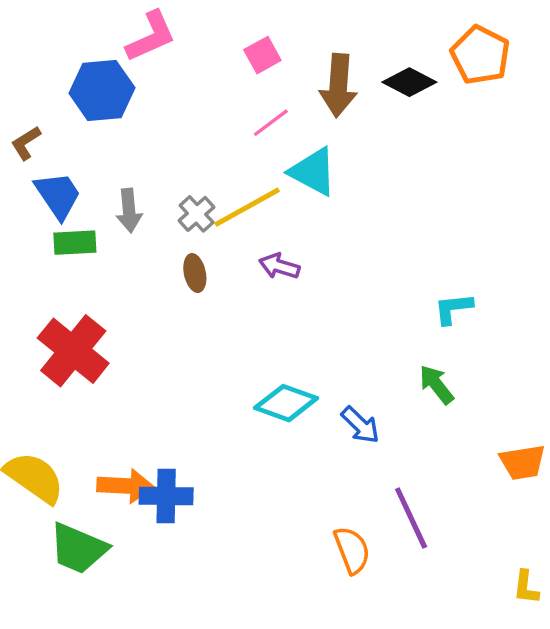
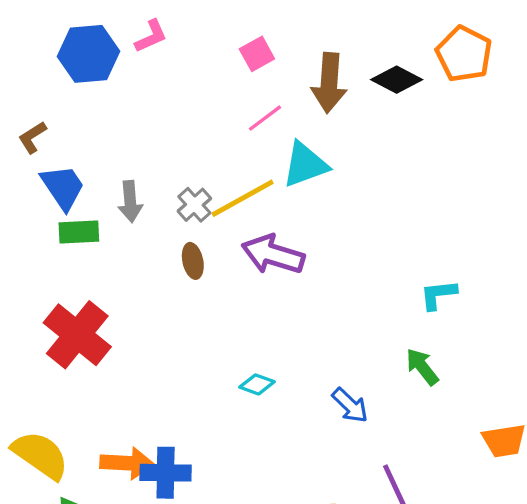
pink L-shape: (151, 36) -> (151, 36), size x0.7
blue hexagon: (102, 91) -> (88, 54), moved
cyan triangle: (313, 172) -> (305, 165), turned -48
purple arrow: (279, 266) -> (273, 254), size x1.6
cyan diamond: (286, 403) -> (257, 384), moved, size x0.6

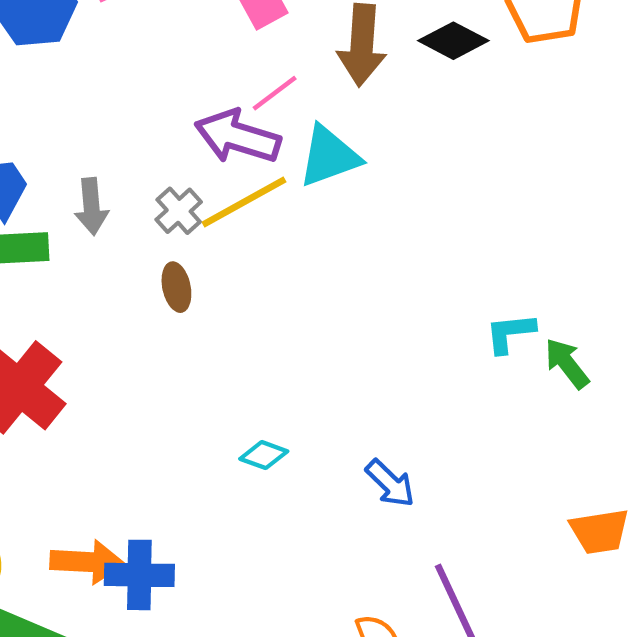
purple arrow: (273, 254) -> (238, 137), moved
green arrow: (422, 367) -> (567, 363), moved

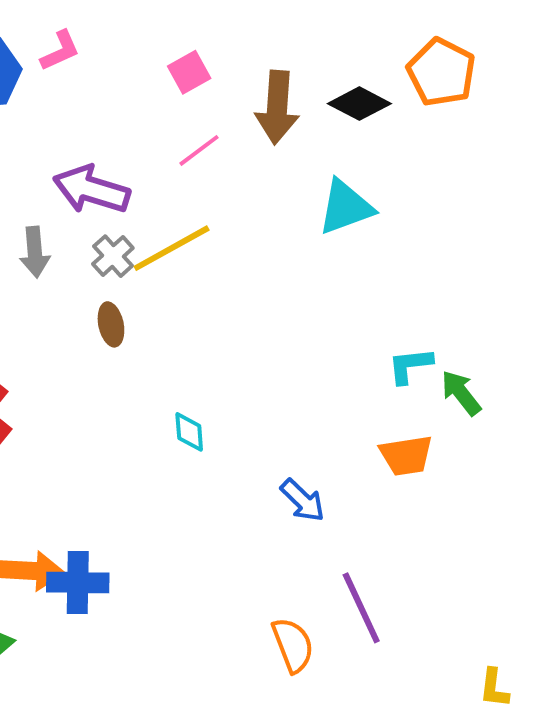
purple arrow: (238, 137) -> (91, 190), moved
cyan triangle: (329, 156) -> (346, 207), moved
cyan diamond: (264, 455) -> (189, 432), moved, turned 66
orange trapezoid: (600, 531) -> (406, 455), moved

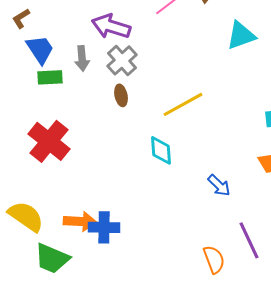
yellow line: (172, 248) -> (183, 104), moved
gray cross: (113, 256) -> (122, 60), size x1.4
cyan diamond: (189, 432) -> (161, 150), size x1.4

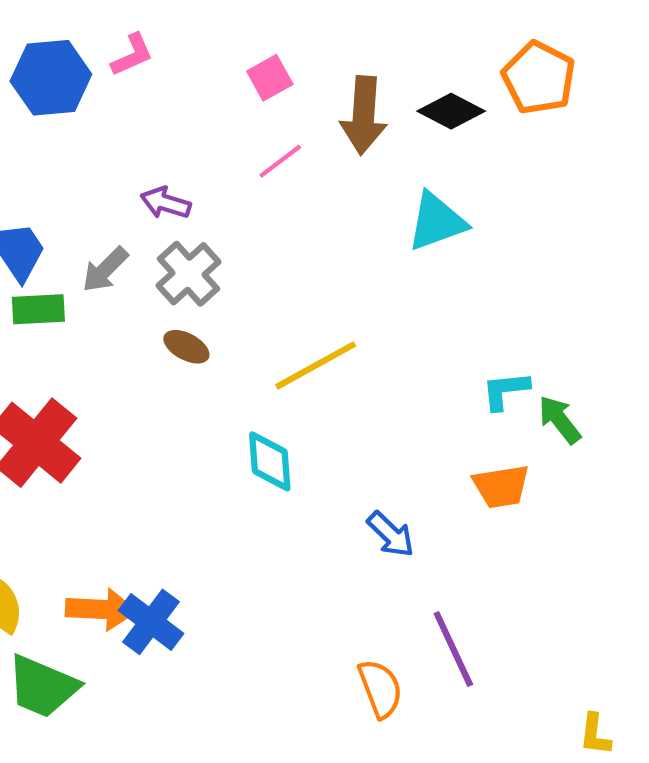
purple arrow: (111, 26) -> (166, 203), size x0.6
gray arrow: (82, 58) -> (105, 270), turned 50
brown ellipse: (121, 95) -> (186, 347), turned -50
blue cross: (104, 227) -> (151, 622), turned 36

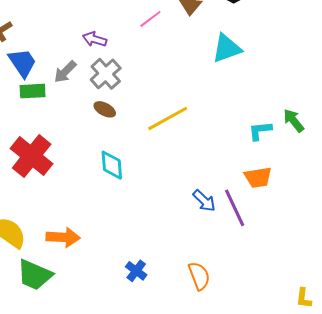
green arrow: (560, 420) -> (294, 121), moved
cyan diamond: (270, 461) -> (112, 165), moved
blue cross: (151, 622) -> (136, 271), moved, size x0.7
purple line: (453, 649) -> (235, 208), moved

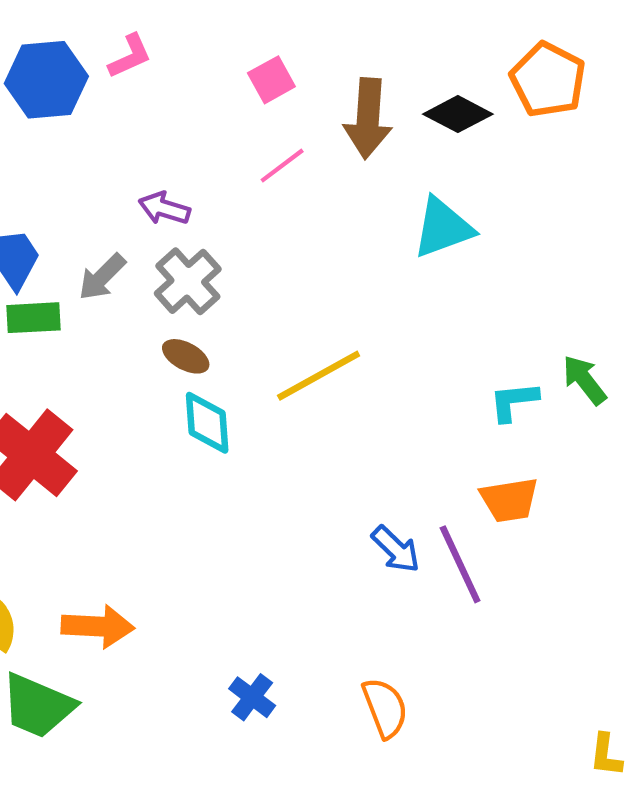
cyan diamond: (112, 165) -> (207, 423), moved

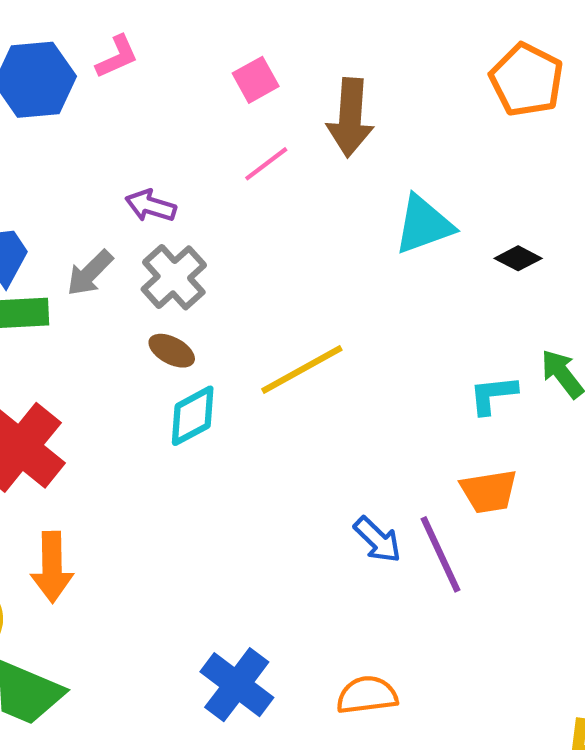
black diamond: (458, 114) -> (518, 258), moved, size x0.7
cyan diamond: (207, 423) -> (193, 416), turned 66
orange arrow: (98, 626) -> (52, 567), moved, turned 86
blue cross: (252, 697) -> (237, 685), size x1.6
orange semicircle: (385, 708) -> (367, 695), turned -76

